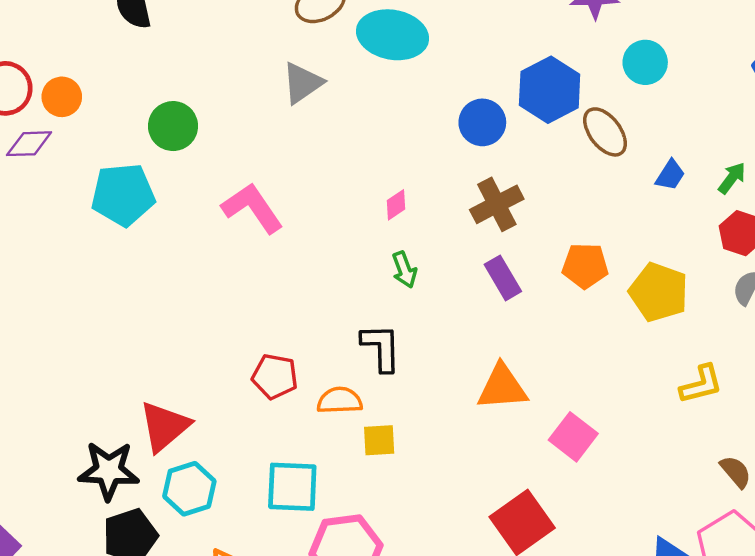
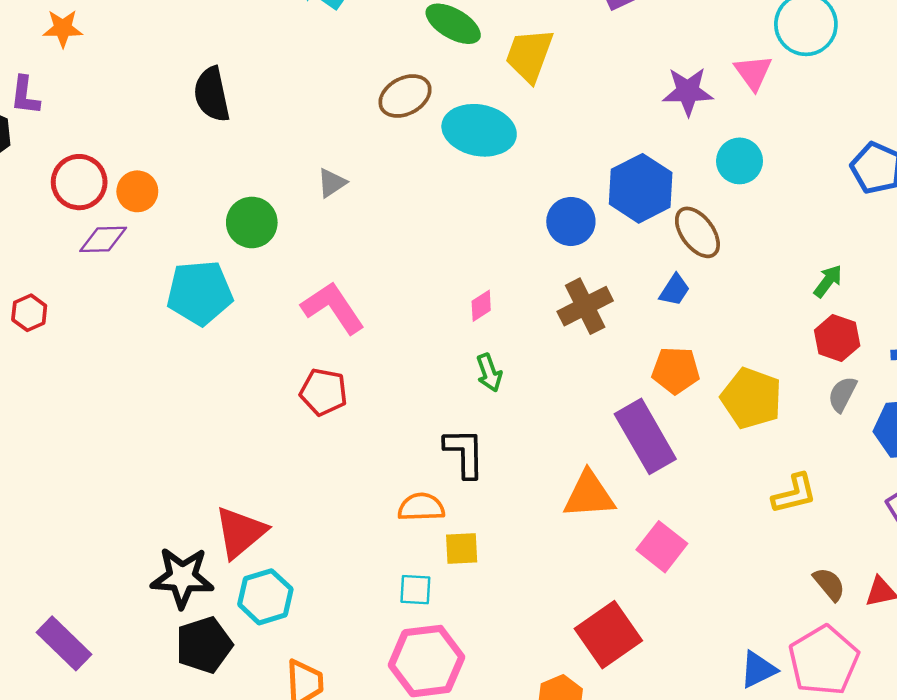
gray triangle: (302, 83) -> (332, 183), moved, size x0.7
blue trapezoid: (670, 175) -> (674, 290), moved
purple rectangle: (503, 278) -> (645, 436), moved, size x1.6
red pentagon: (275, 376) -> (324, 392), moved
cyan square: (292, 487) -> (415, 590), moved, size x0.6

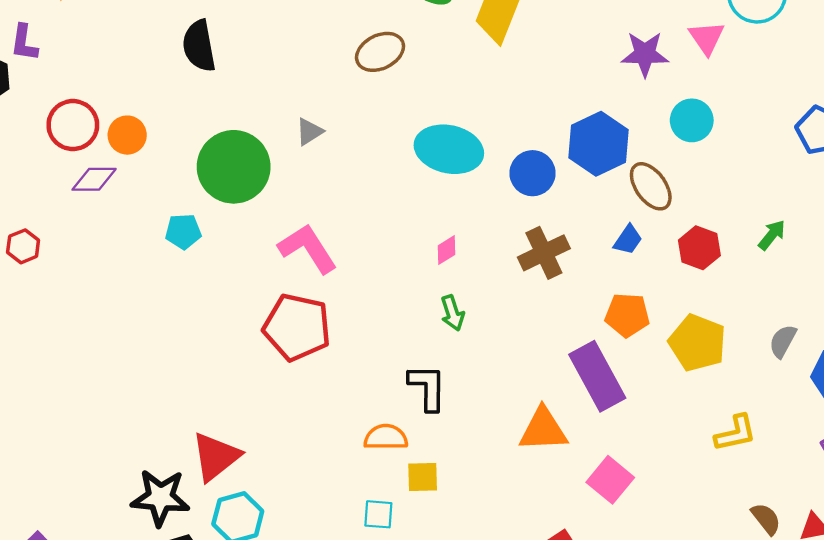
cyan ellipse: (479, 130) -> (449, 149), moved
green circle: (252, 222) -> (234, 167), size x1.5
cyan pentagon: (200, 293) -> (183, 231), size x0.6
red hexagon: (837, 338) -> (699, 248), moved
red pentagon: (324, 392) -> (297, 327), size x1.5

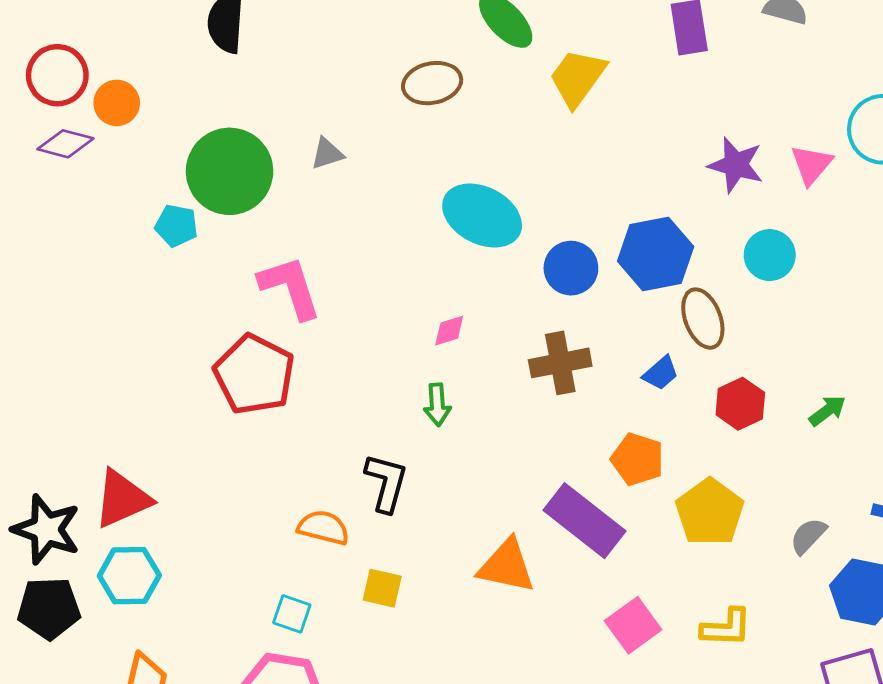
cyan pentagon: (183, 231) -> (176, 226), moved
purple rectangle: (597, 376) -> (585, 521), turned -38
yellow square: (423, 477) -> (382, 588), moved
pink square: (610, 480) -> (633, 625), moved

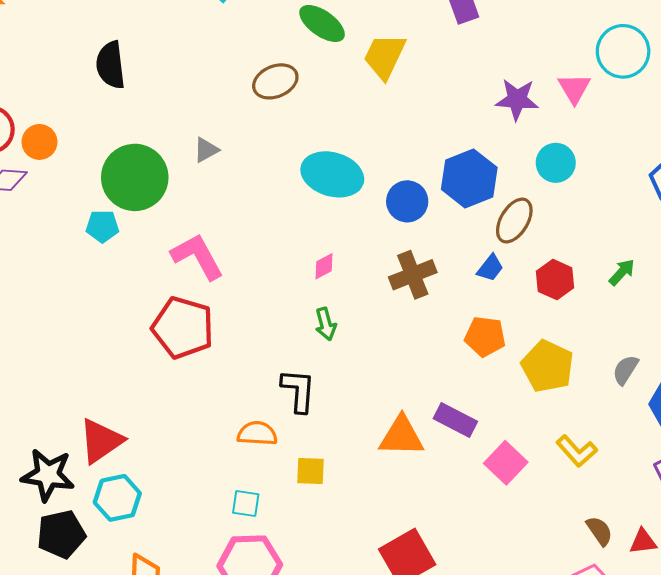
brown ellipse: (703, 319) -> (514, 221), turned 63
purple rectangle: (585, 521) -> (455, 420), moved, size x0.7
yellow L-shape: (726, 628) -> (577, 451), turned 57

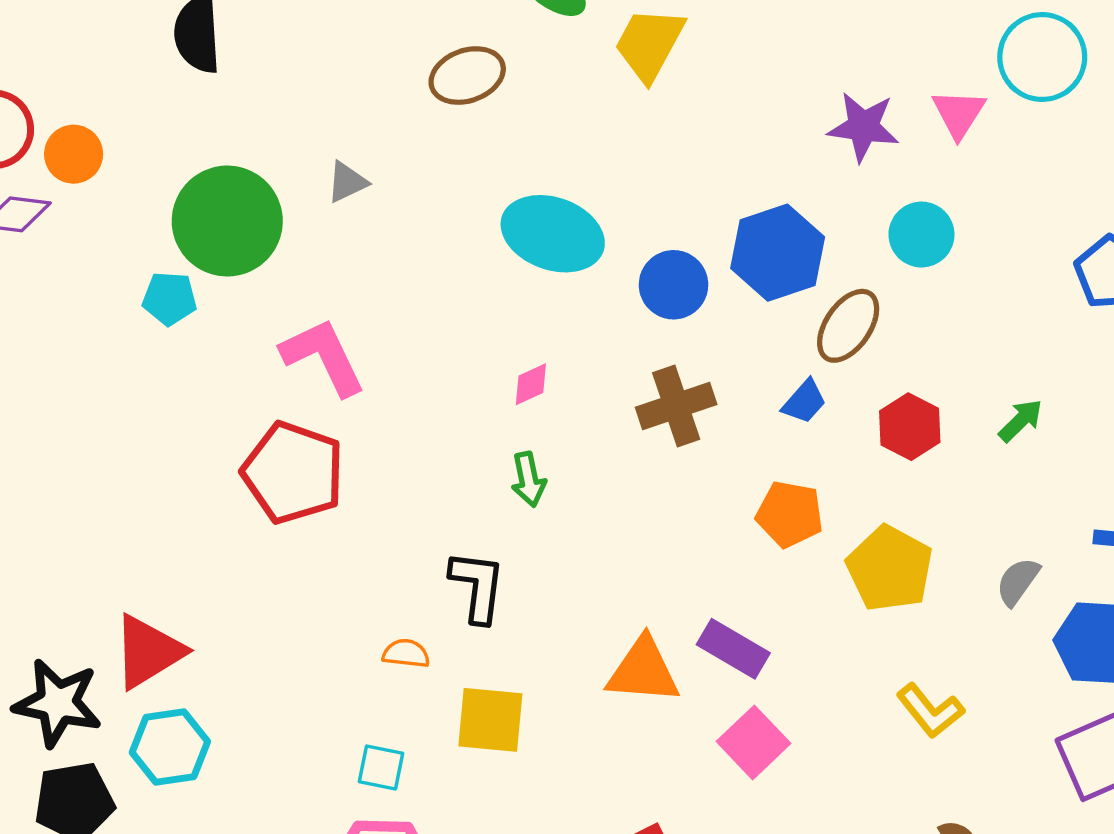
orange semicircle: (257, 433) -> (406, 653), size x0.7
pink square: (506, 463) -> (753, 742), moved
yellow square: (311, 471) -> (490, 720), size x1.4

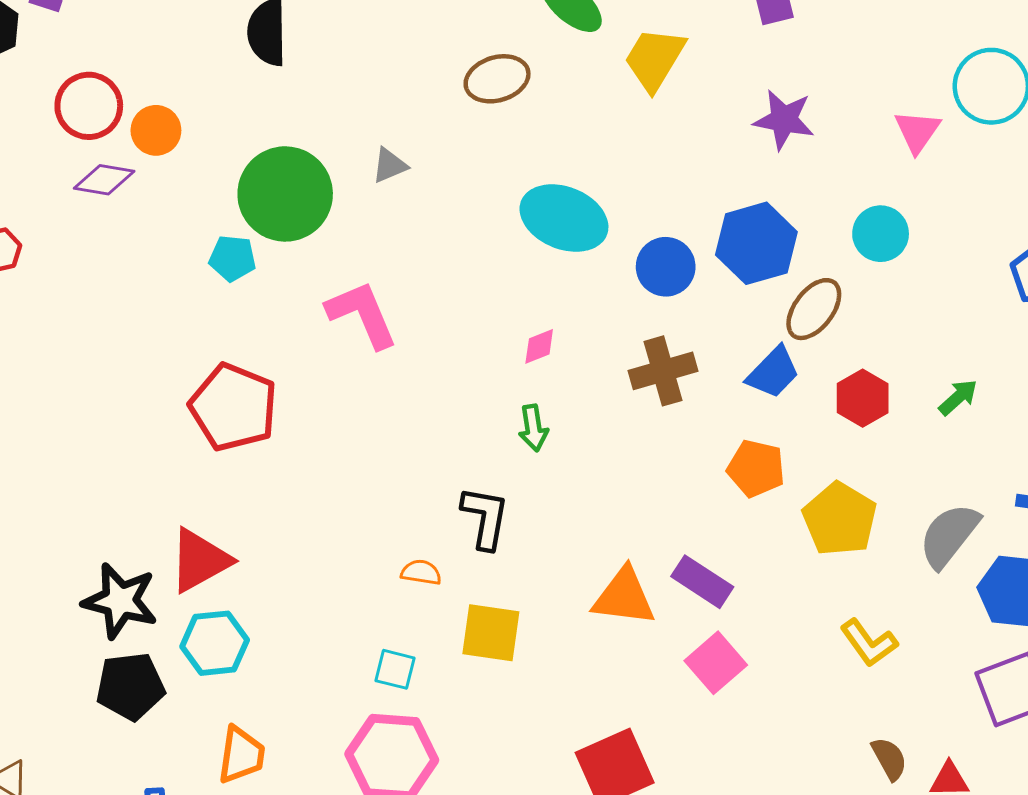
purple star: (863, 127) -> (784, 120), moved
blue trapezoid: (804, 402) -> (773, 372), size x1.4
red pentagon: (293, 473) -> (233, 407), moved
gray semicircle: (1018, 582) -> (949, 535), size x1.6

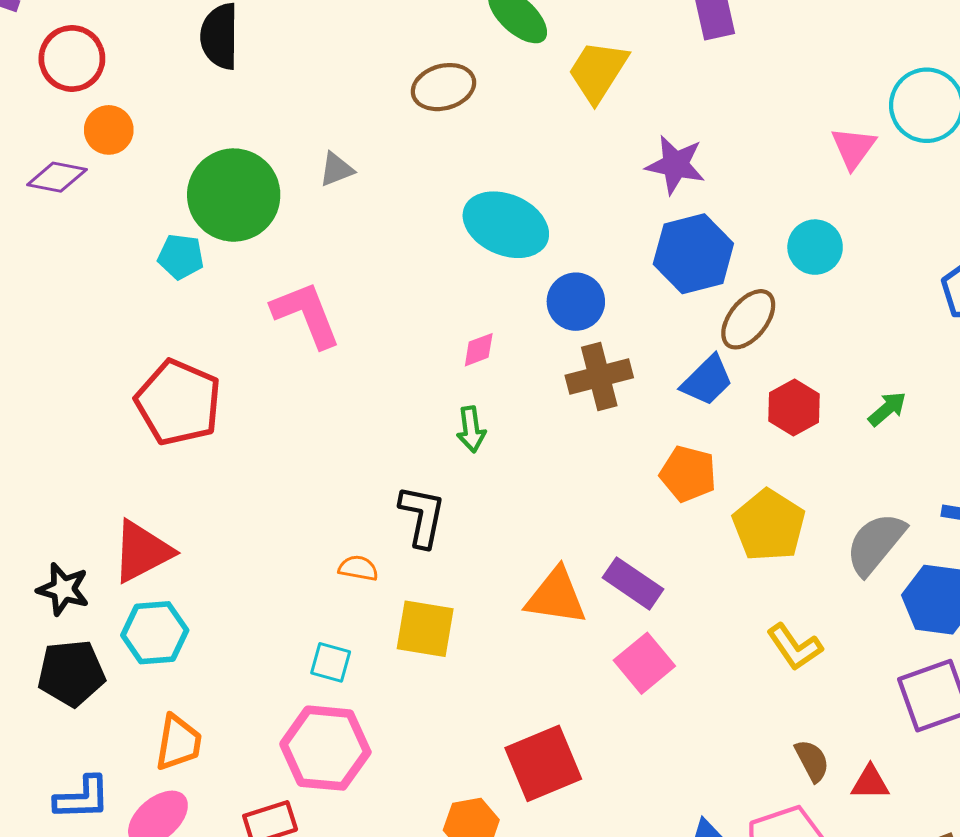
red circle: (89, 106) -> (72, 58), moved
purple star: (784, 120) -> (675, 165), moved
blue circle: (666, 267) -> (576, 302), moved
black star: (120, 601) -> (63, 589), size x0.7

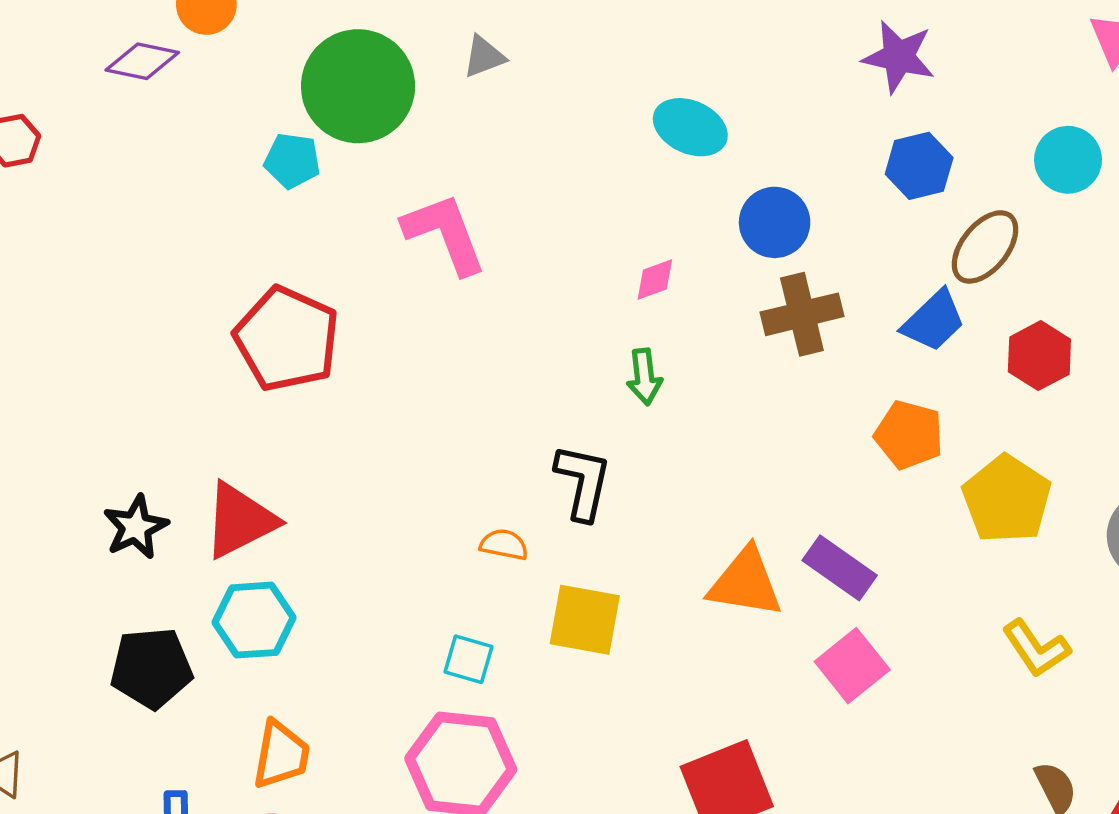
cyan ellipse: (506, 225) -> (690, 127), size x0.7
blue hexagon: (693, 254) -> (919, 166), size x0.7
black star: (63, 589) -> (136, 527), moved, turned 30

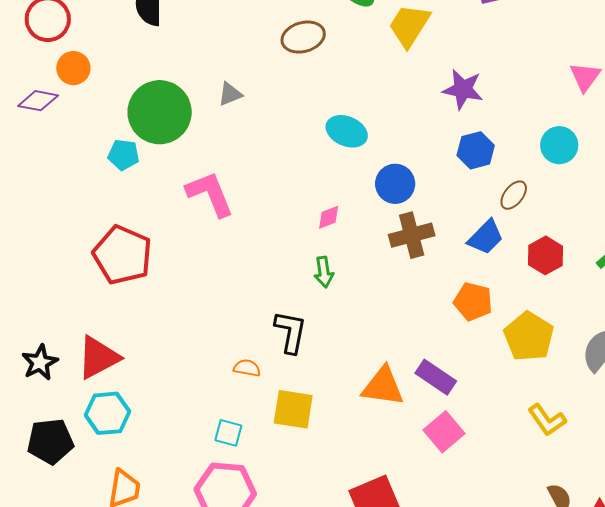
brown ellipse: (985, 247) -> (514, 195), size x0.7

